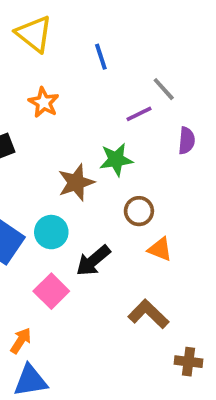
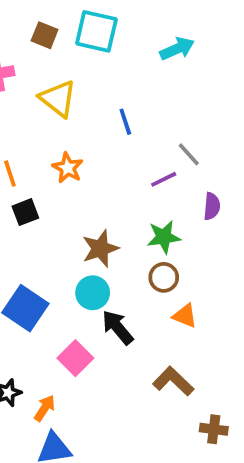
green star: (116, 160) -> (164, 237), moved
cyan circle: (51, 232) -> (93, 293), moved
black arrow: (93, 261) -> (118, 327), turned 90

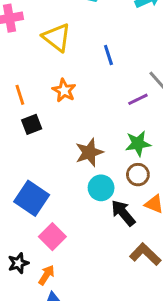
cyan circle: (93, 293) -> (101, 188), moved
black arrow: (118, 327) -> (123, 213), moved
pink square: (75, 358) -> (52, 237), moved

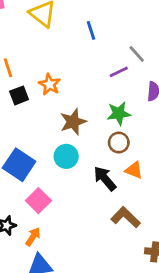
orange star: (64, 90) -> (50, 84), moved
cyan circle: (101, 188) -> (66, 156), moved

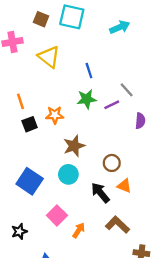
orange star: (50, 84) -> (55, 115), turned -30
green star: (119, 113) -> (87, 99), moved
pink square: (38, 201) -> (57, 215), moved
orange arrow: (33, 237) -> (79, 230), moved

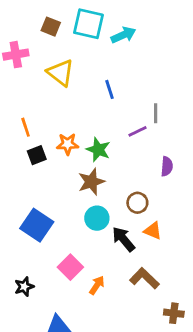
cyan arrow: (120, 27) -> (123, 35), moved
gray line: (127, 90) -> (156, 113), turned 42
green star: (87, 99) -> (98, 150), moved, turned 30
purple semicircle: (140, 121) -> (167, 166), moved
cyan circle: (68, 174) -> (97, 218), moved

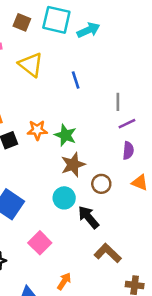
purple line: (137, 131) -> (127, 124), moved
brown star: (91, 182) -> (73, 165), moved
orange triangle: (153, 231) -> (140, 183), moved
orange arrow: (97, 285) -> (64, 281), moved

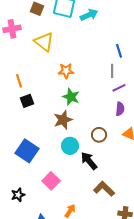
blue line: (76, 80) -> (119, 51), moved
orange star: (37, 130) -> (66, 71), moved
brown star: (73, 165) -> (63, 120), moved

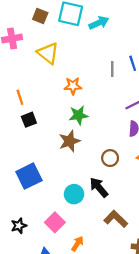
gray line: (112, 71) -> (112, 69), moved
green star: (71, 97) -> (79, 115), turned -30
cyan circle: (70, 146) -> (74, 194), moved
blue square: (27, 151) -> (29, 176), turned 30
pink square: (51, 181) -> (55, 222), moved

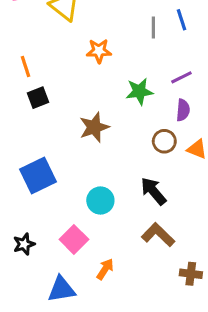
green star: (79, 115) -> (139, 91), moved
brown circle: (110, 158) -> (164, 141), moved
black arrow: (99, 187) -> (153, 191), moved

